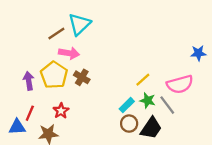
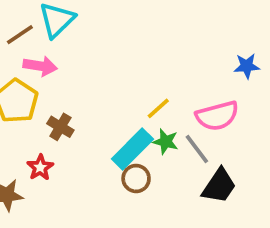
brown cross: (82, 77) -> (60, 127), moved
cyan rectangle: (127, 105) -> (132, 149), size x1.6
red star: (61, 111) -> (40, 167), moved
black trapezoid: (151, 128) -> (219, 186), moved

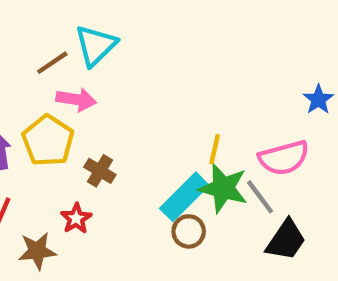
blue star: (247, 66) -> (318, 99), turned -30
yellow line: (158, 108) -> (215, 149), turned -35
green star: (166, 142) -> (223, 188), size x1.6

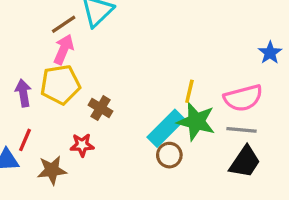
pink arrow: (76, 99) -> (64, 49), moved, turned -76
yellow pentagon: (48, 141) -> (60, 85), turned 30
gray line: (260, 197) -> (241, 130), moved, turned -48
red star: (76, 218) -> (82, 145), turned 30

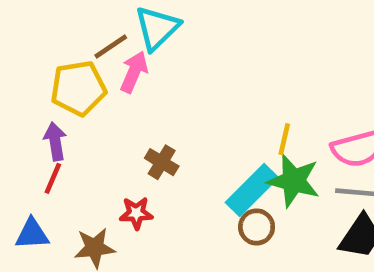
pink arrow: (64, 49) -> (134, 72), moved
yellow pentagon: (60, 85) -> (78, 88), moved
red line: (25, 140) -> (53, 178), moved

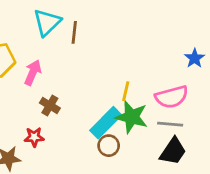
brown line: (111, 46) -> (74, 32), moved, turned -50
pink arrow: (134, 72) -> (33, 73), moved

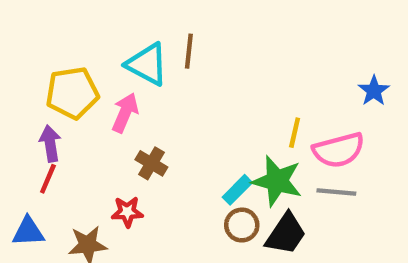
cyan triangle: (47, 22) -> (147, 64), moved, turned -48
yellow line: (126, 91) -> (295, 133), moved
cyan rectangle: (106, 123) -> (237, 190), size x0.6
black trapezoid: (173, 151) -> (286, 234), moved

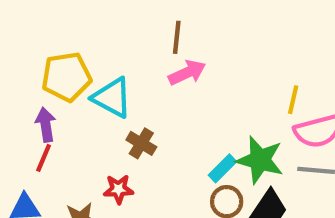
cyan triangle: (147, 64) -> (112, 98), moved
pink arrow: (125, 113) -> (187, 73), moved, turned 42
yellow line: (295, 133) -> (293, 100), moved

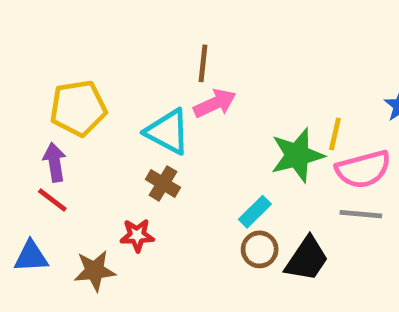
cyan triangle: (112, 98) -> (168, 132), moved
red line: (44, 158) -> (52, 200), turned -76
green star: (260, 160) -> (297, 155), moved, turned -30

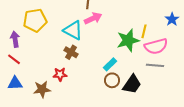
purple arrow: (55, 162) -> (15, 39), moved
red line: (52, 200) -> (14, 59), moved

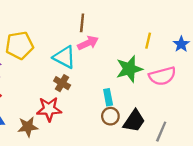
yellow line: (144, 31) -> (148, 41), moved
cyan rectangle: (110, 64) -> (108, 97), turned -56
gray line: (155, 65) -> (161, 132), moved, turned -72
red star: (60, 74) -> (49, 109), size x1.5

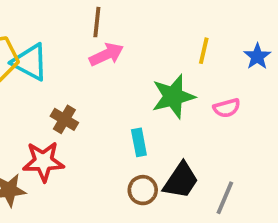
cyan triangle: (64, 57) -> (30, 62), moved
pink semicircle: (162, 76) -> (227, 108), size x0.6
brown circle: (110, 116) -> (143, 190), moved

